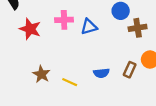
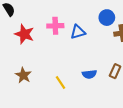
brown star: (41, 74) -> (23, 75), moved
yellow line: (70, 82) -> (60, 82), turned 32

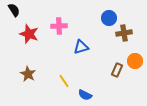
blue triangle: (78, 32) -> (81, 47), moved
blue semicircle: (89, 74) -> (85, 95), moved, turned 32

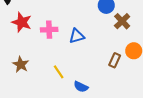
pink cross: (59, 26) -> (49, 30), moved
brown cross: (124, 33) -> (122, 21), turned -35

